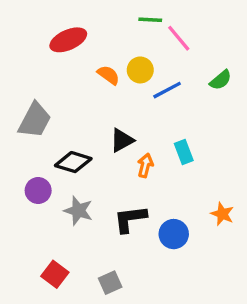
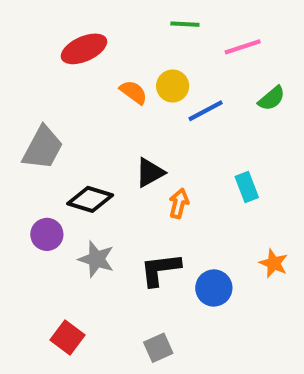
pink line: (179, 38) -> (243, 47), moved, turned -68
cyan rectangle: (184, 152) -> (247, 187), moved
gray square: (110, 283) -> (158, 348), moved

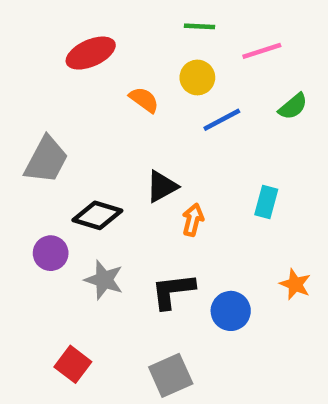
yellow circle: (173, 86) -> (197, 78), moved
cyan rectangle: (247, 187) -> (266, 202), turned 36
gray square: (158, 348) -> (171, 375), size x1.4

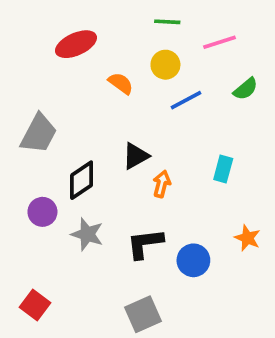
black diamond: (97, 215) -> (82, 180), turned -51
red square: (73, 364) -> (35, 305), moved

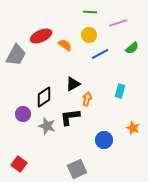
red ellipse: (76, 44) -> (41, 36), moved
gray trapezoid: (39, 134) -> (16, 55), moved
black L-shape: (145, 244) -> (70, 117), moved

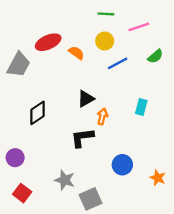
black diamond: (44, 97) -> (38, 113), moved
purple circle: (23, 114) -> (15, 158), moved
gray star: (47, 126) -> (65, 180), moved
orange star: (133, 128) -> (158, 178), moved

